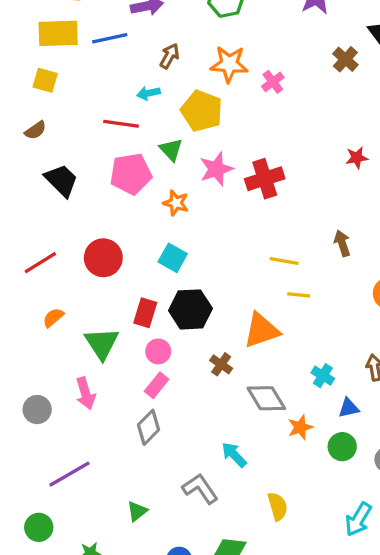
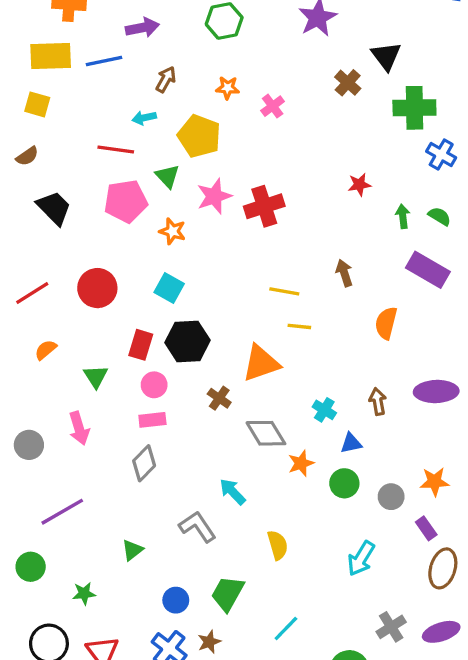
orange star: (229, 64) -> (228, 88), size x0.6
green triangle: (102, 343) -> (96, 376), size x0.7
pink rectangle: (157, 385) -> (152, 420), turned 45

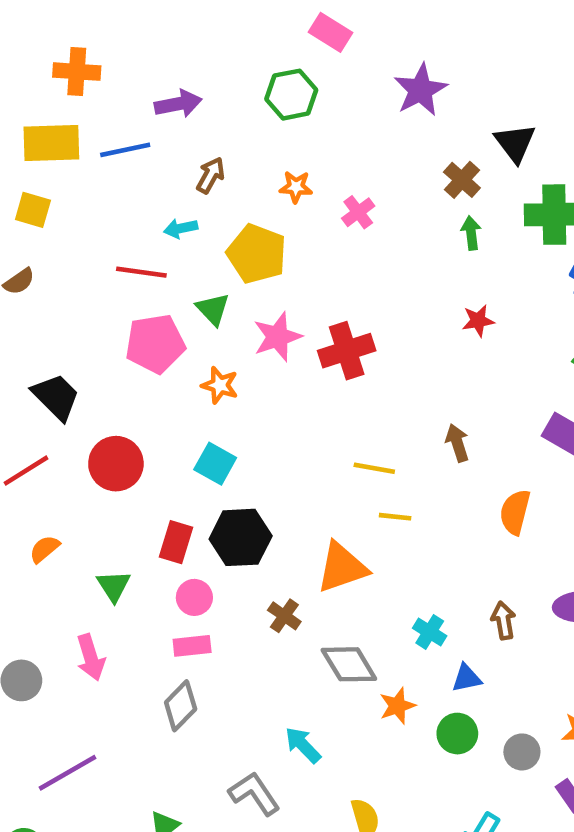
black trapezoid: (54, 208) -> (56, 397), moved
green arrow: (403, 216) -> (471, 233), moved

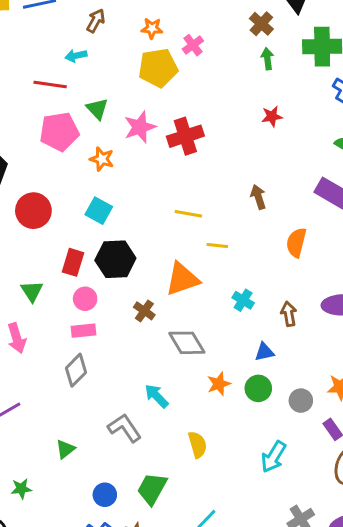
yellow pentagon: (257, 254) -> (158, 68), moved, turned -30
yellow line: (374, 468) -> (188, 214), moved
cyan cross: (430, 632) -> (243, 300), moved
orange star: (397, 706) -> (219, 384), moved

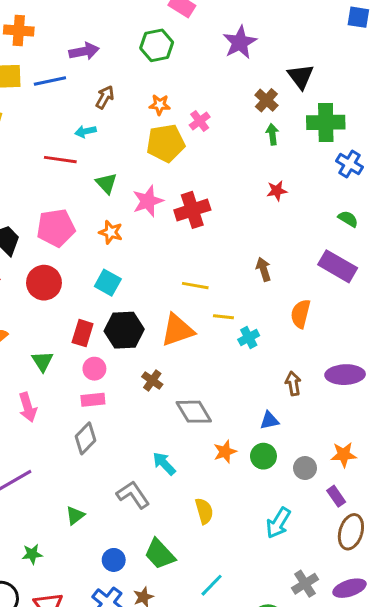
pink pentagon: (59, 132) -> (56, 228), moved
orange triangle: (182, 279) -> (177, 330), moved
cyan cross: (243, 300) -> (249, 338), moved, turned 30
green trapezoid: (152, 489) -> (160, 554), turned -72

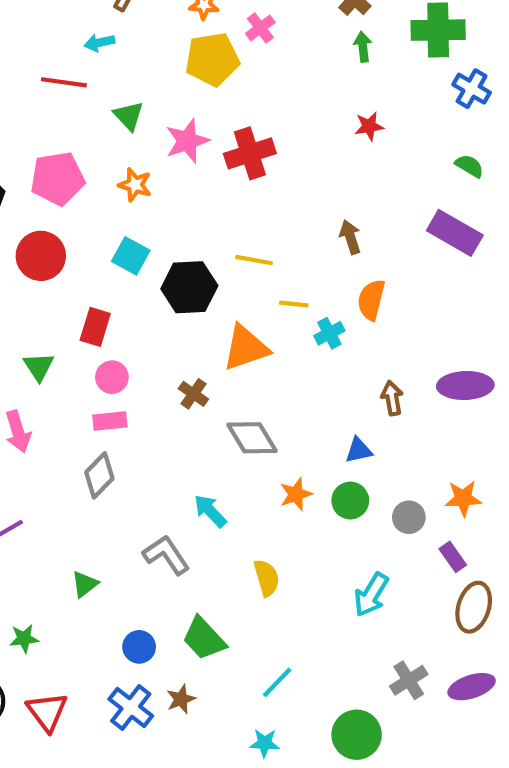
orange semicircle: (301, 314) -> (371, 300), moved
black hexagon: (124, 330) -> (189, 287), moved
orange triangle: (177, 330) -> (246, 348), moved

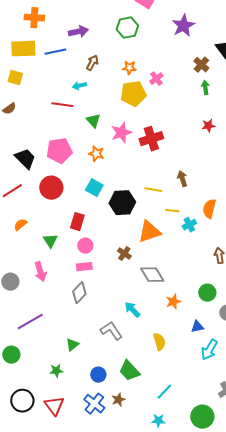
brown arrow: (350, 237) -> (182, 179), moved
blue triangle: (359, 450) -> (197, 327), moved
green circle: (350, 501) -> (207, 293), moved
green star: (24, 639) -> (56, 371), moved

